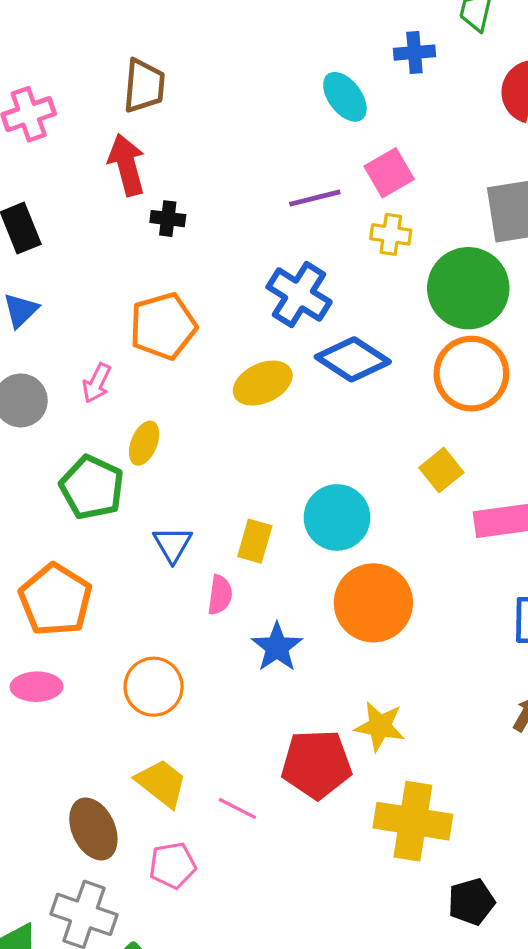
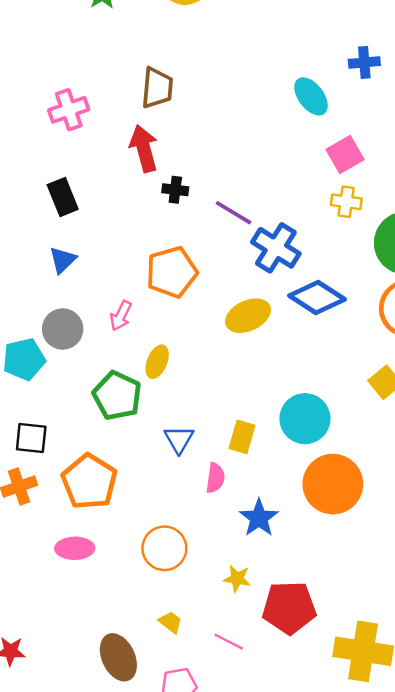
purple line: (315, 198) -> (233, 213), moved, turned 45
yellow star: (380, 726) -> (237, 579), moved, size x0.7
yellow trapezoid: (161, 783) -> (170, 622), size x0.6

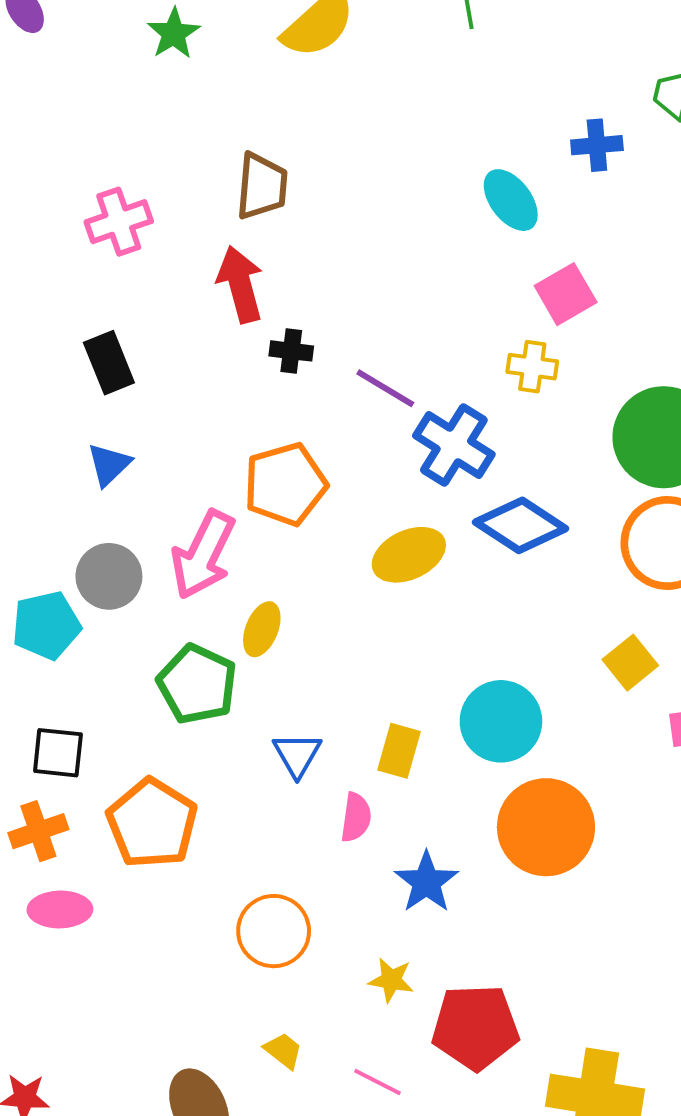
yellow cross: (346, 202) -> (532, 367), moved
pink arrow: (121, 316) -> (203, 555), size x1.8
pink ellipse: (75, 548) -> (60, 909), moved

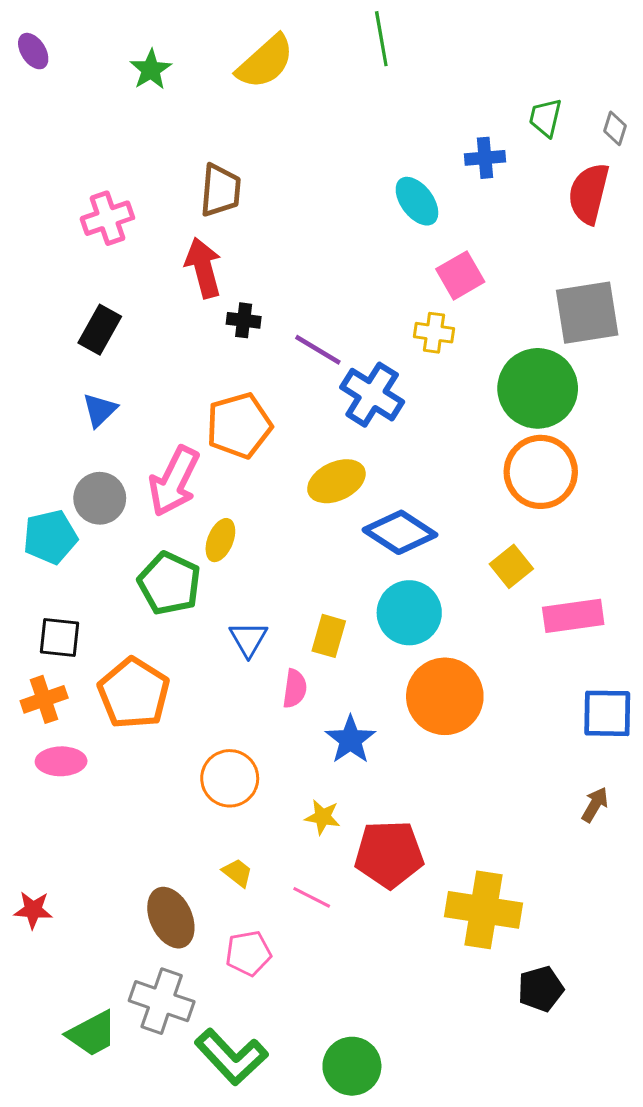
black rectangle: (109, 363) -> (100, 330), turned 51
blue diamond: (521, 525) -> (400, 532), moved

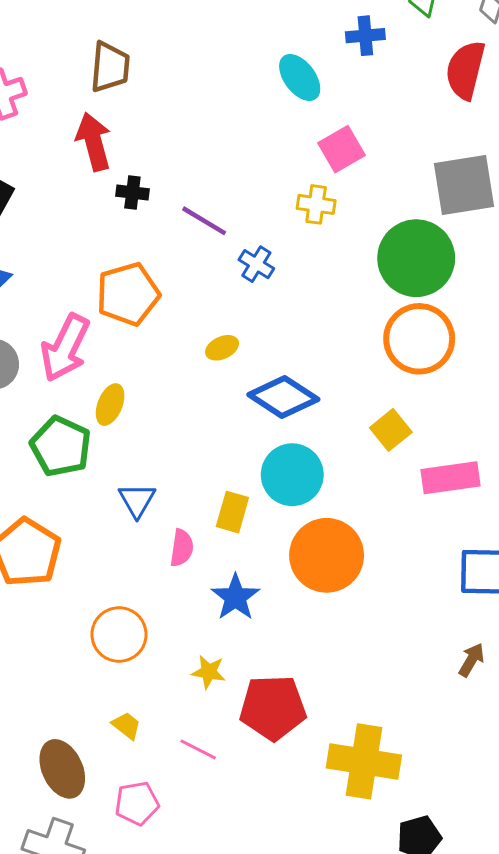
blue cross: (372, 395) -> (256, 264), size x0.6
yellow ellipse: (336, 481) -> (222, 348), size x0.6
yellow rectangle: (329, 636) -> (232, 512), moved

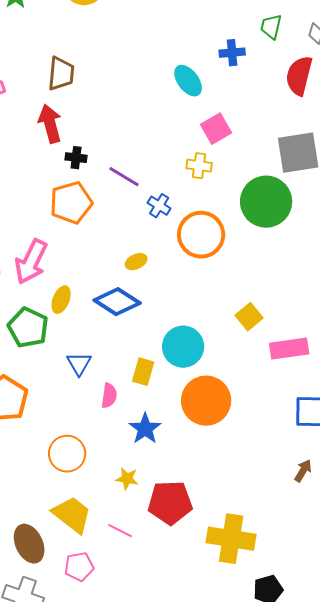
orange pentagon: (128, 294) -> (71, 203), moved
orange circle: (419, 339) -> (201, 235), moved
blue diamond: (283, 397) -> (117, 302), moved
yellow trapezoid: (126, 726) -> (72, 515), size x2.0

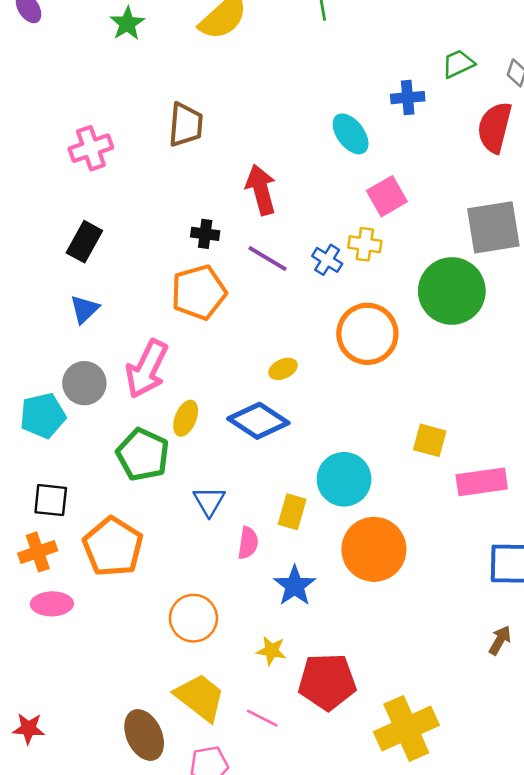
green trapezoid: (271, 27) -> (458, 64), turned 52
red arrow: (50, 124) -> (261, 190), moved
blue cross: (159, 206) -> (327, 260), moved
yellow square: (249, 317) -> (430, 440), turned -36
yellow cross: (231, 539) -> (406, 729), turned -33

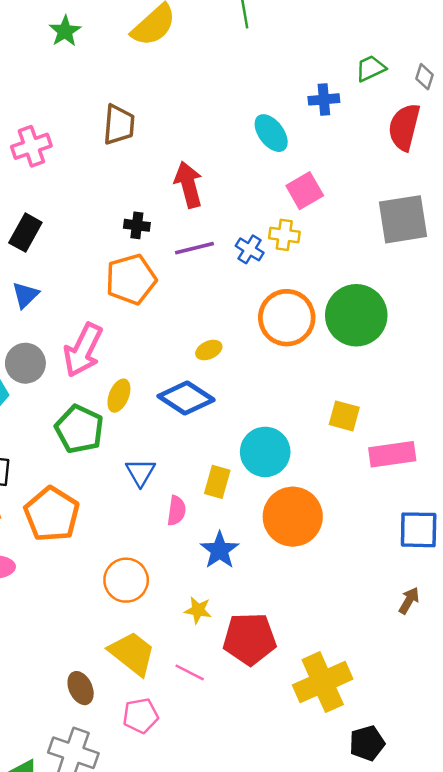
purple line: (267, 259) -> (194, 248), turned -45
green circle: (452, 291) -> (356, 315), moved
brown ellipse: (144, 735) -> (81, 688), size x0.7

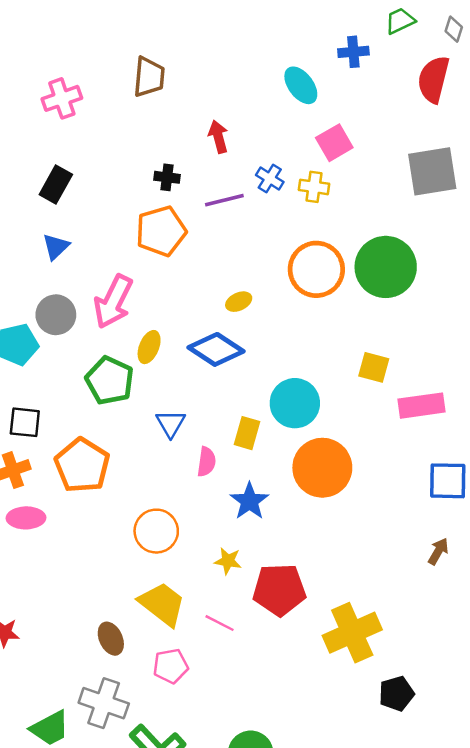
red arrow: (188, 185) -> (218, 137), size x0.7
blue cross: (250, 249) -> (270, 179), moved

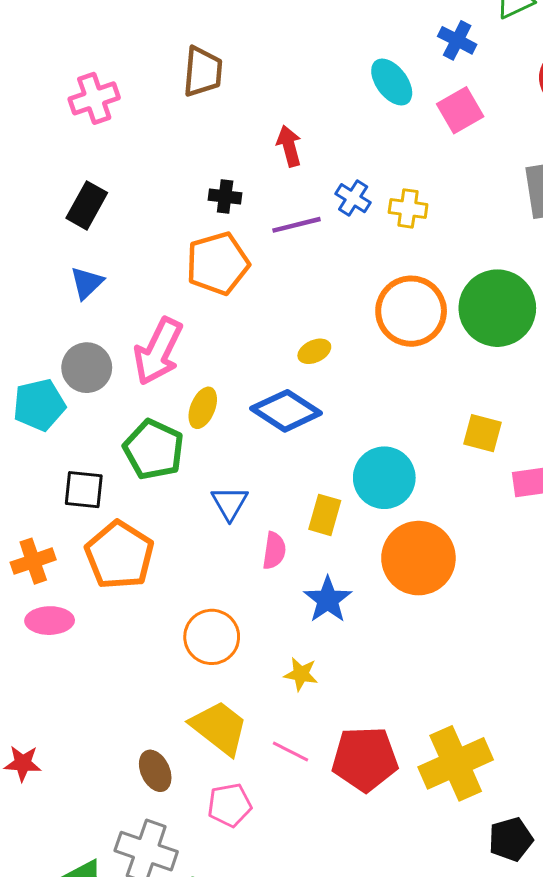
blue cross: (353, 52) -> (457, 40), turned 32
pink square: (334, 143) -> (460, 110), moved
black square: (25, 422) -> (84, 490), moved
red pentagon: (279, 590) -> (365, 759), moved

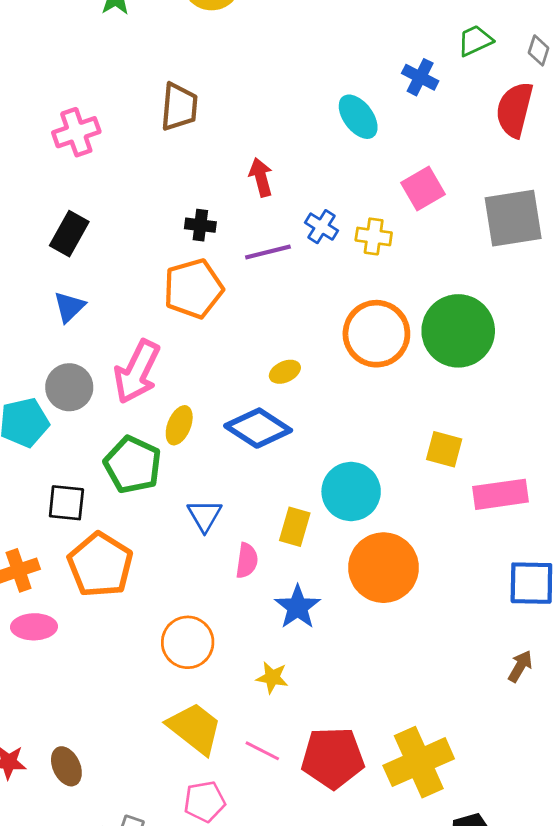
pink square: (460, 110) -> (423, 189), moved
brown ellipse: (155, 771) -> (66, 766), moved

